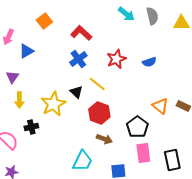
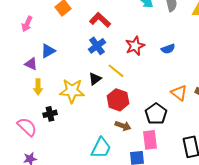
blue triangle: (26, 51) -> (48, 51), moved
purple triangle: (12, 77) -> (31, 64), turned -40
black triangle: (76, 92) -> (95, 79), turned 40
yellow star: (53, 104) -> (72, 91), turned 30
pink rectangle: (143, 153) -> (150, 140), moved

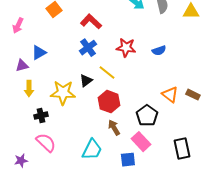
red star: (135, 46) -> (126, 48), turned 30
purple triangle: (31, 64) -> (22, 66), turned -40
brown arrow: (123, 126) -> (114, 128), turned -140
pink semicircle: (27, 127) -> (46, 143), moved
pink rectangle: (150, 140) -> (141, 142), turned -36

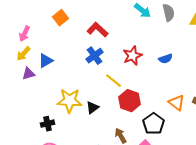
red star: (126, 48) -> (133, 56), turned -30
black triangle: (86, 81) -> (93, 108), moved
yellow arrow: (29, 89) -> (24, 54), moved, turned 42
red hexagon: (109, 102) -> (130, 101), moved

